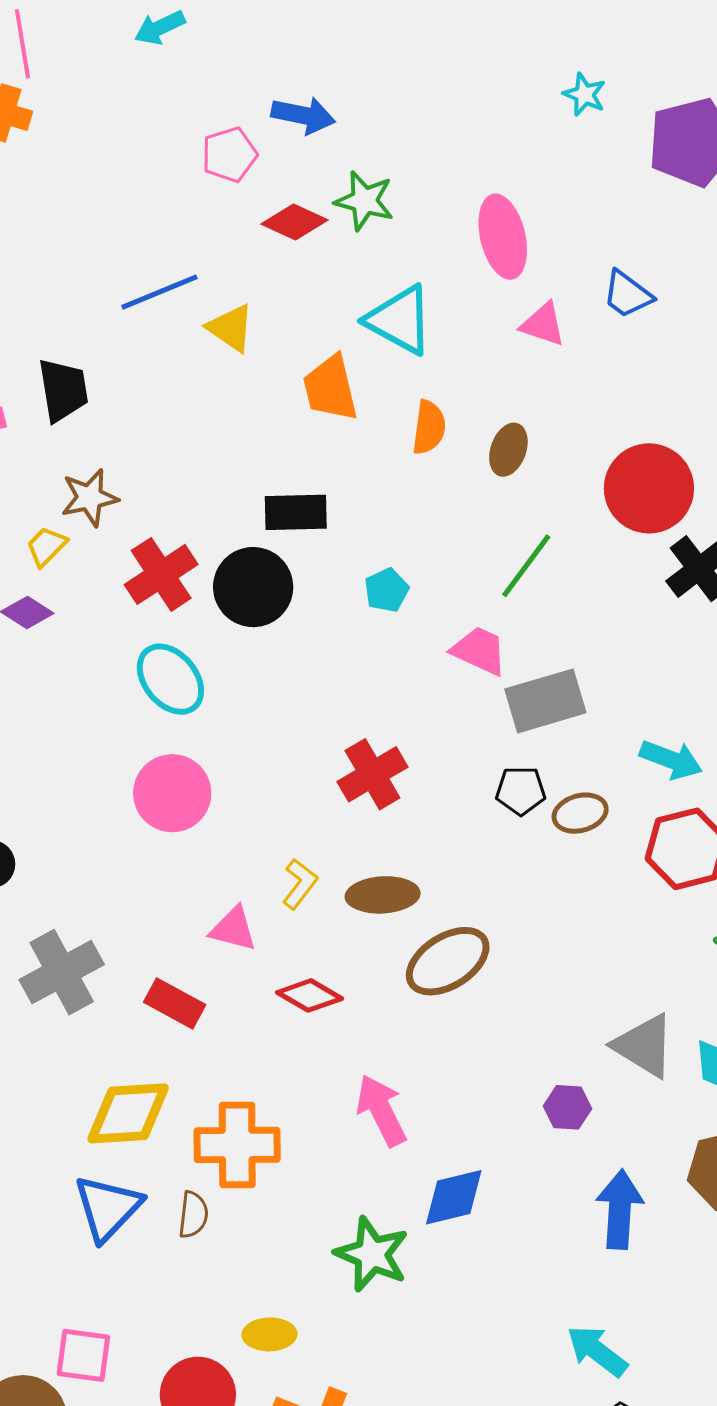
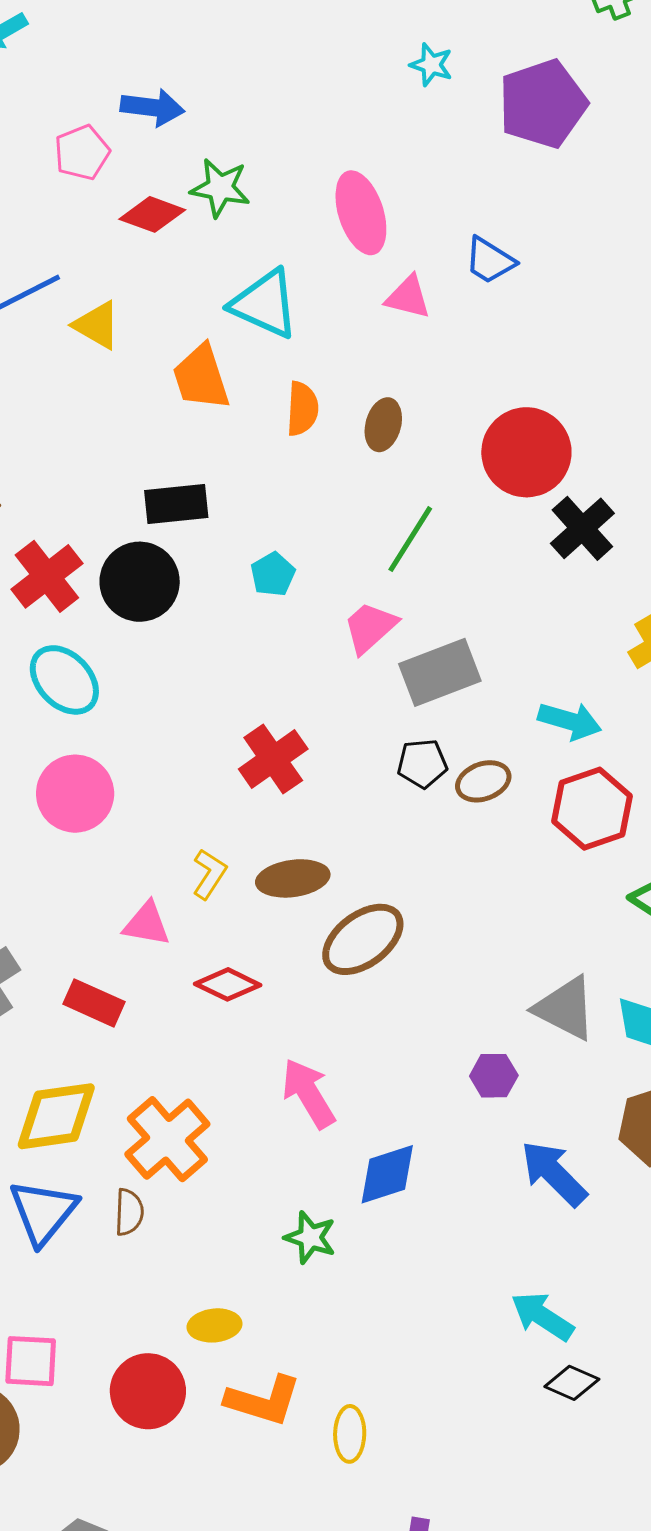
pink trapezoid: (479, 651) -> (370, 627), turned -62
orange cross: (237, 1145) -> (167, 1139), turned -36
blue arrow: (620, 1209) -> (554, 1173), turned -44
green star: (372, 1254) -> (310, 1237), size x0.7

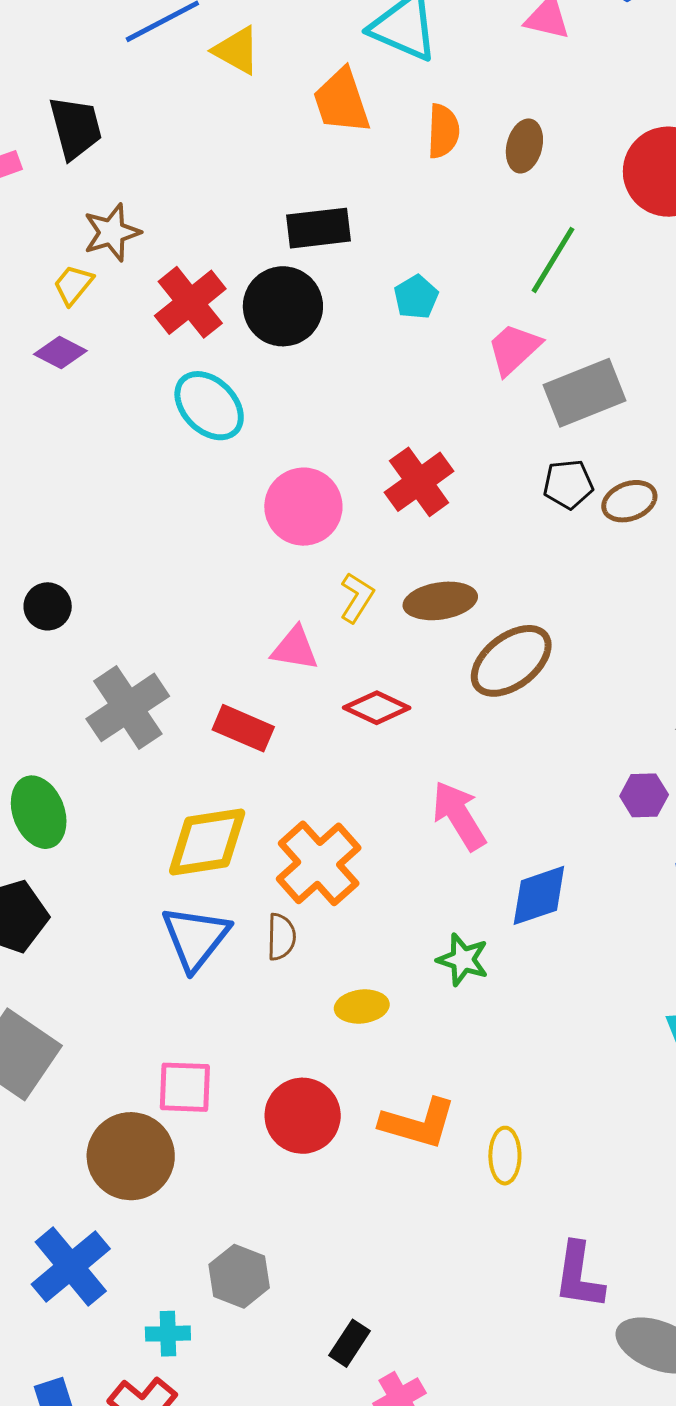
pink circle: (75, 794) -> (303, 507), moved
yellow ellipse: (214, 1325) -> (362, 1006), moved

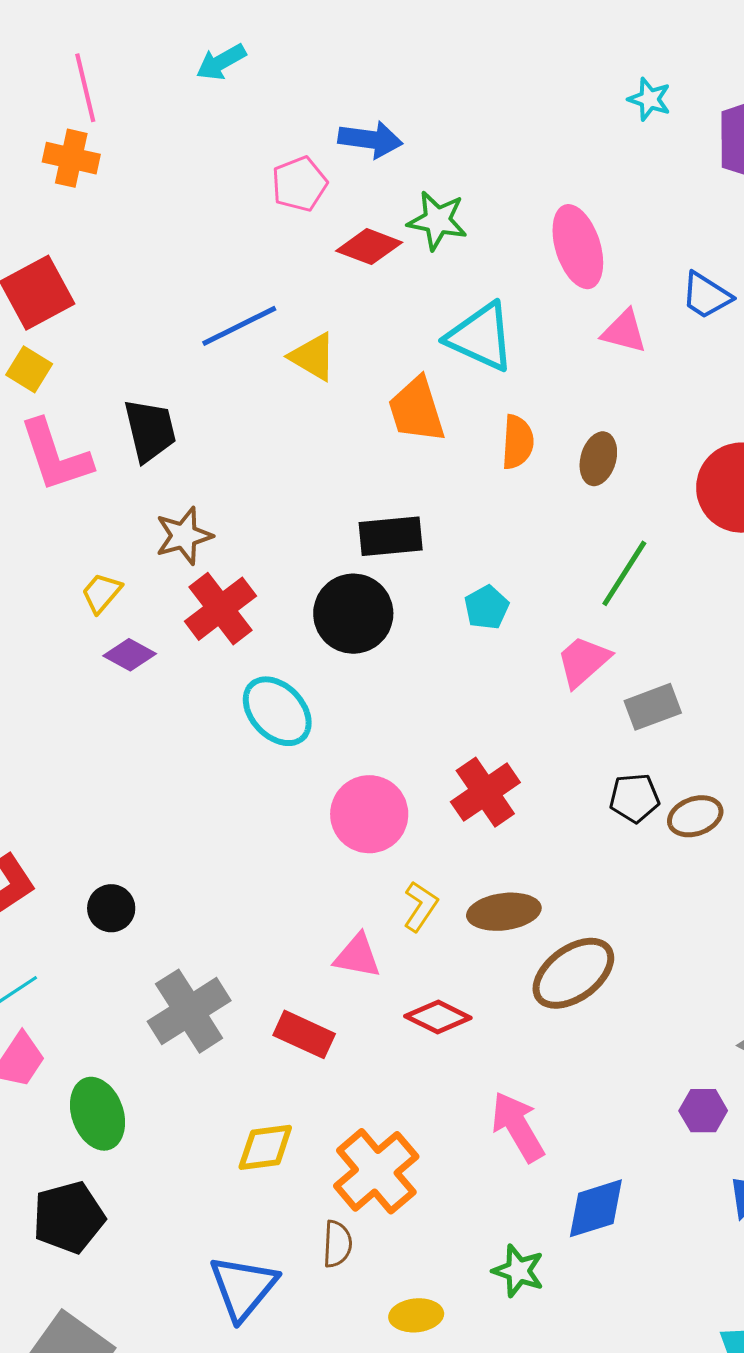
yellow trapezoid: (73, 285) -> (101, 593), moved
red cross: (190, 302) -> (221, 609), moved
gray rectangle: (584, 393) -> (653, 707), size x0.7
yellow diamond: (207, 842) -> (265, 1147), size x0.7
blue triangle: (195, 938) -> (243, 1287), moved

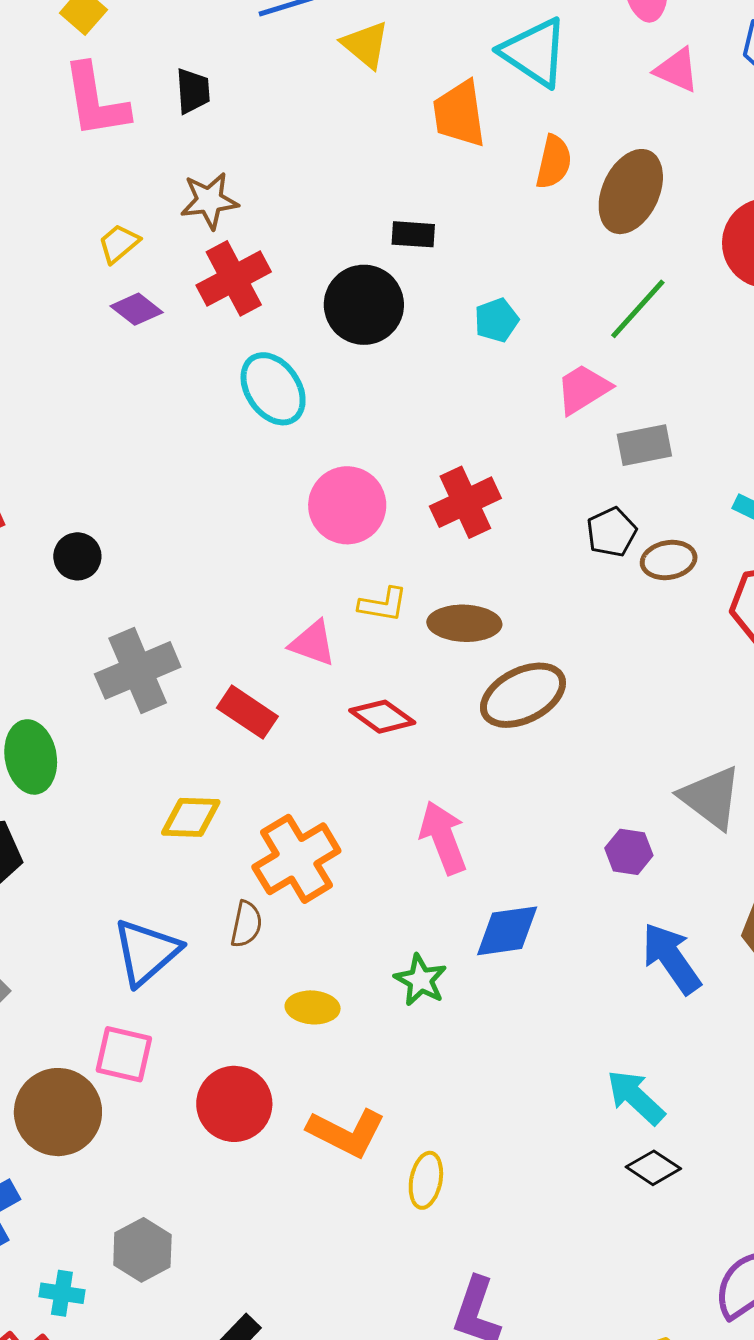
black trapezoid: (150, 430) -> (193, 91), size x0.7
brown ellipse: (598, 459) -> (631, 192), size x1.6
black rectangle: (391, 536) -> (413, 234), size x0.7
black pentagon: (634, 798) -> (611, 532), turned -30
yellow L-shape: (421, 906) -> (383, 605), turned 57

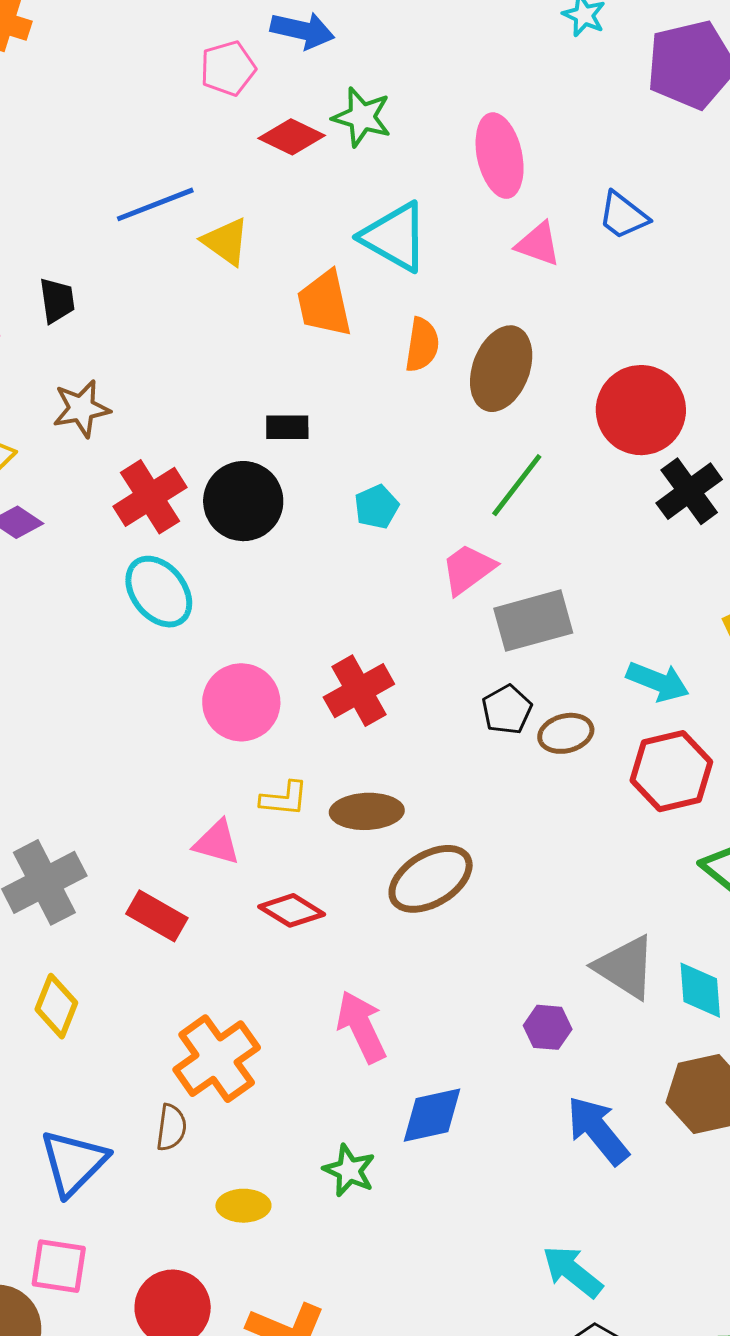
red cross: (234, 278) -> (150, 497), moved
gray rectangle: (644, 445) -> (533, 621), size x1.4
yellow diamond: (191, 817) -> (56, 1006), moved, turned -66

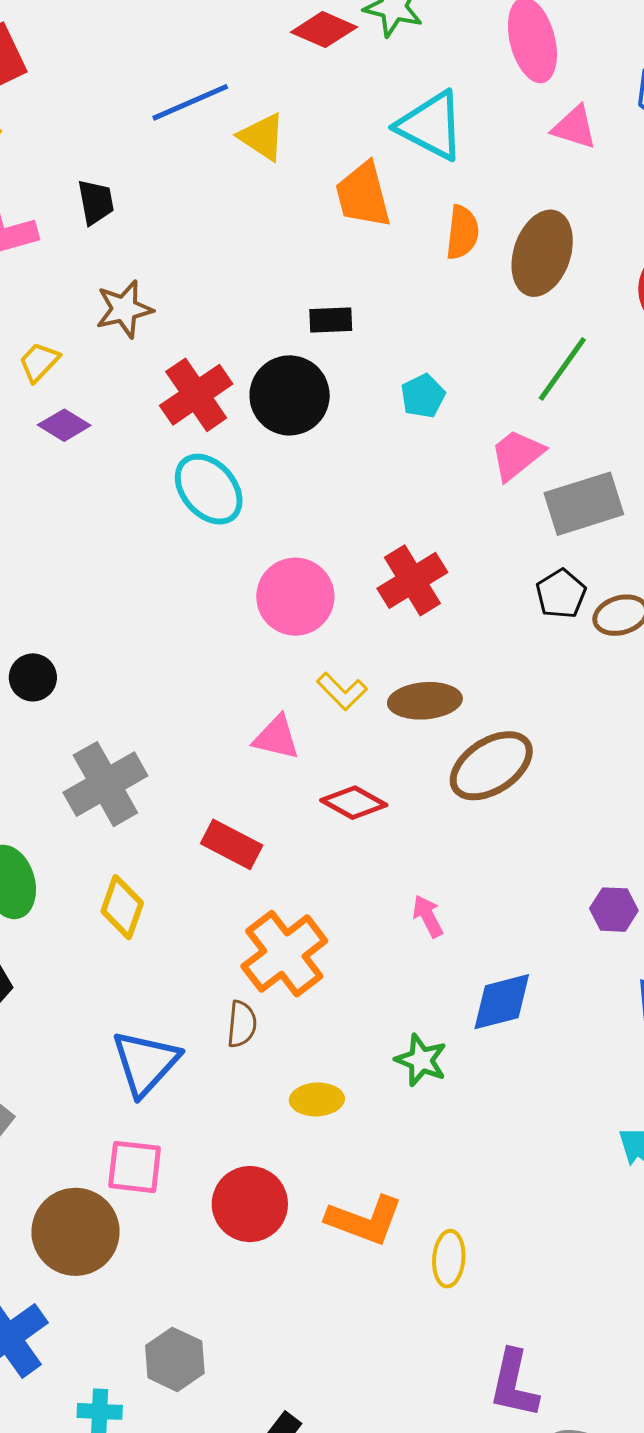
yellow L-shape: (284, 799) -> (342, 691), turned 42
red rectangle: (157, 916) -> (232, 844), moved
pink arrow: (361, 1027) -> (428, 916), size x0.6

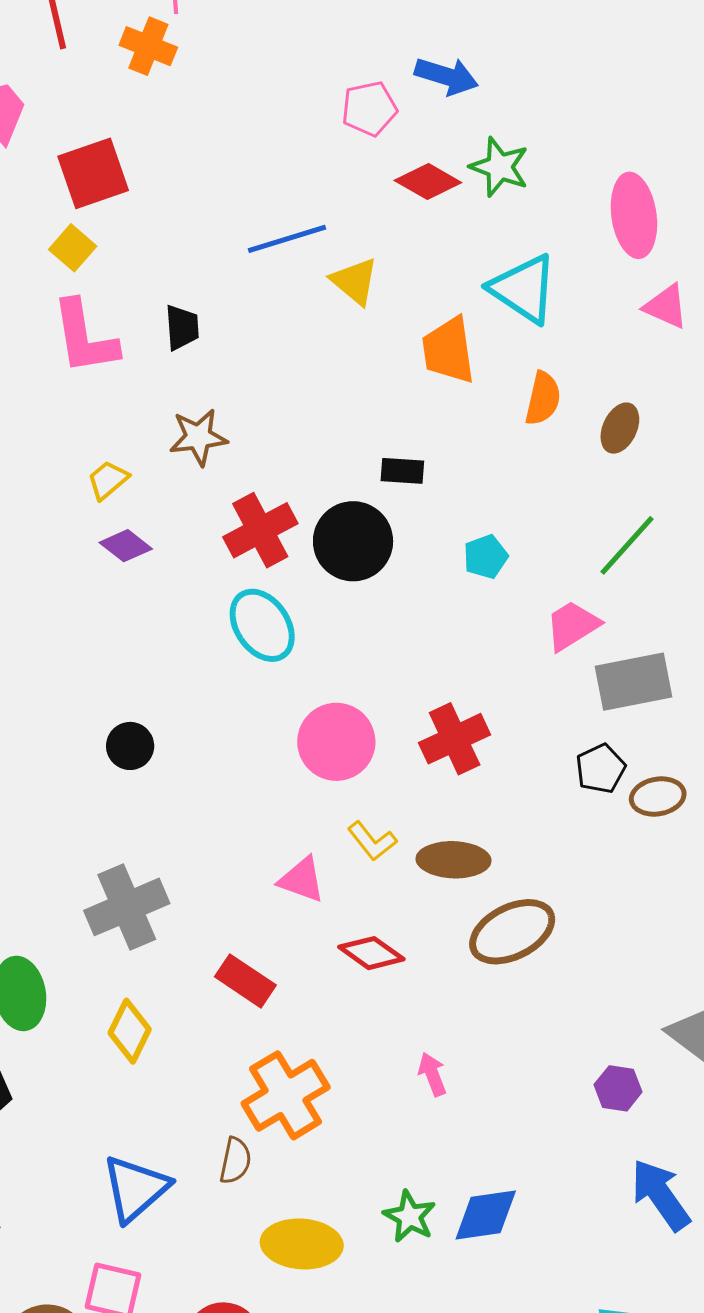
brown ellipse: (542, 253) -> (620, 428), size x0.6
black circle: (33, 677) -> (130, 746), moved
blue diamond: (502, 1002) -> (486, 1215), moved
yellow ellipse: (317, 1099) -> (302, 1244), size x1.5

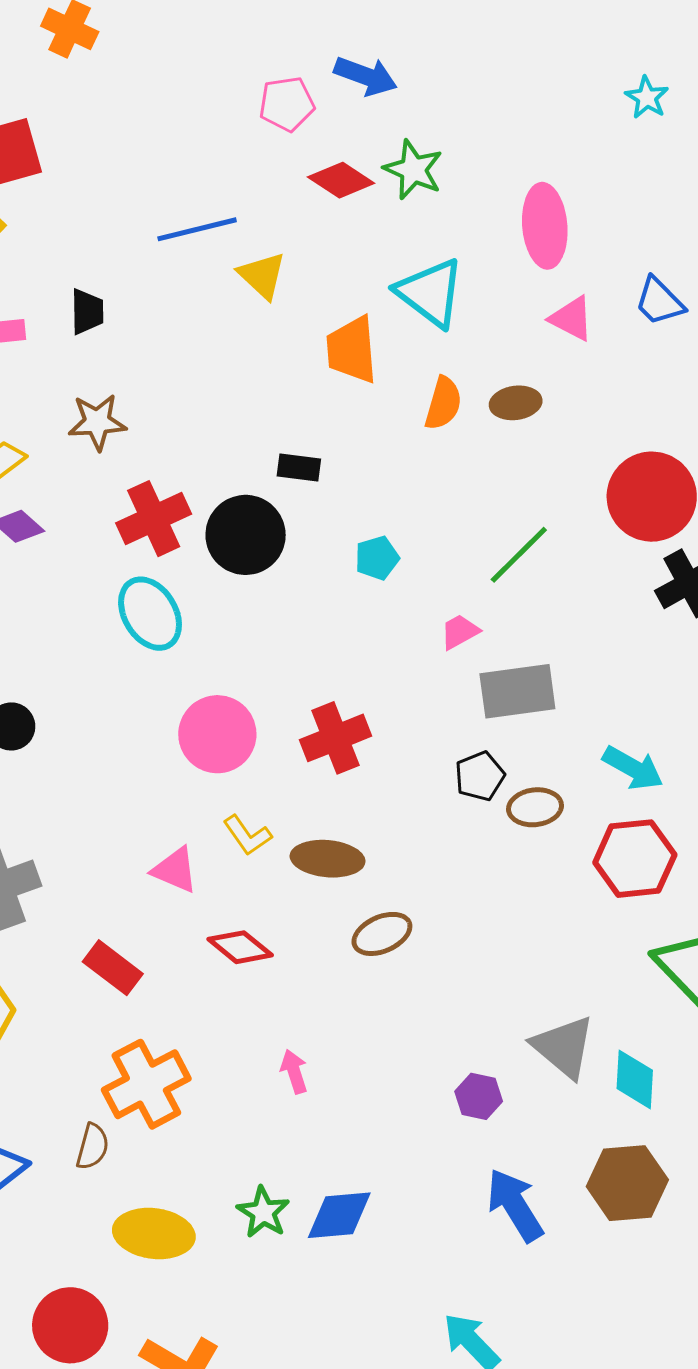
brown ellipse: (620, 428) -> (516, 403), moved, turned 54
pink trapezoid: (572, 626) -> (460, 632), size x0.7
brown ellipse: (512, 932) -> (382, 934), size x0.7

